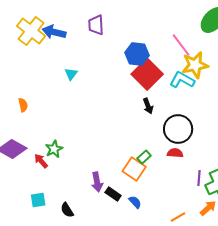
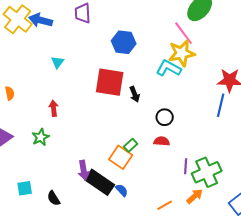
pink line: (181, 45) -> (184, 33), moved
red square: (147, 74) -> (110, 82), moved, turned -36
black circle: (178, 129) -> (165, 117), size x0.6
red arrow: (41, 161) -> (54, 108), moved, turned 35
black rectangle: (113, 194) -> (100, 182), size x1.8

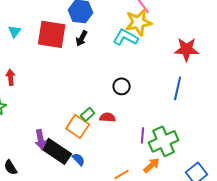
red square: (110, 82) -> (52, 34), moved
black arrow: (135, 94) -> (82, 38), moved, turned 49
blue line: (221, 105) -> (178, 88), moved
red semicircle: (162, 141) -> (108, 117), moved

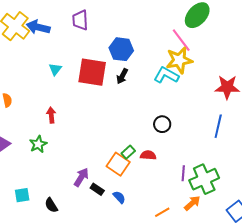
purple arrow: (41, 139) -> (81, 177), turned -138
black rectangle: (57, 151) -> (97, 189), size x0.5

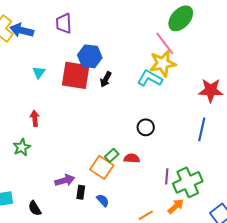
blue hexagon: (121, 49) -> (90, 56), moved
purple arrow: (81, 177) -> (65, 180), turned 42
black rectangle: (97, 189) -> (81, 192), turned 64

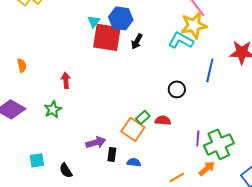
cyan triangle: (39, 72) -> (94, 21), moved
blue line: (202, 129) -> (210, 70), moved
blue semicircle: (103, 200) -> (134, 162), turned -40

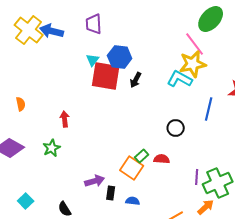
cyan square: (37, 160) -> (26, 201), moved, turned -35

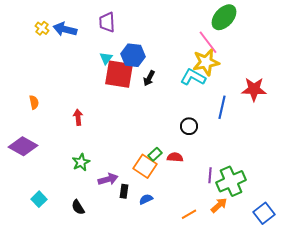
yellow cross: (29, 30) -> (42, 28), size x0.5
green star: (52, 148) -> (81, 162), moved
blue semicircle: (133, 201) -> (146, 199), turned -32

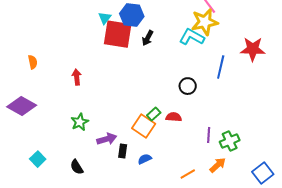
green cross: (231, 181) -> (230, 141), size x0.7

